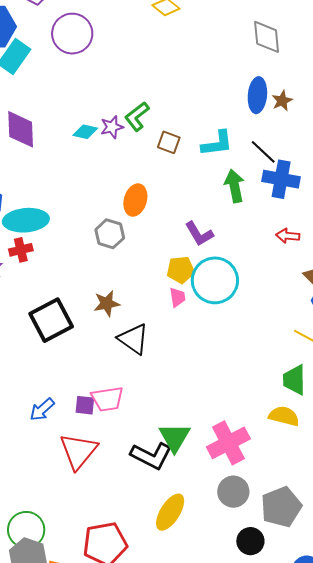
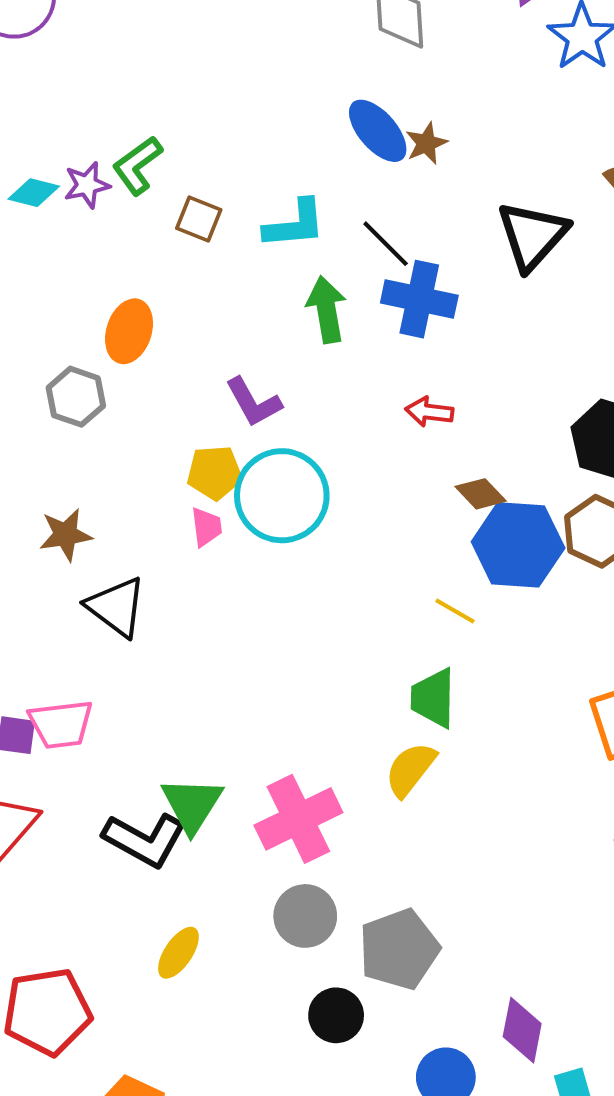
blue ellipse: (257, 95) -> (378, 131), turned -48
yellow semicircle: (284, 416) -> (410, 769), turned -68
yellow ellipse: (170, 512) -> (178, 953), size x0.7

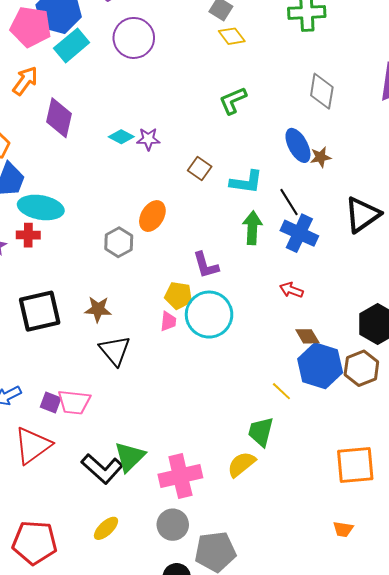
green L-shape: (137, 166) -> (233, 100), moved

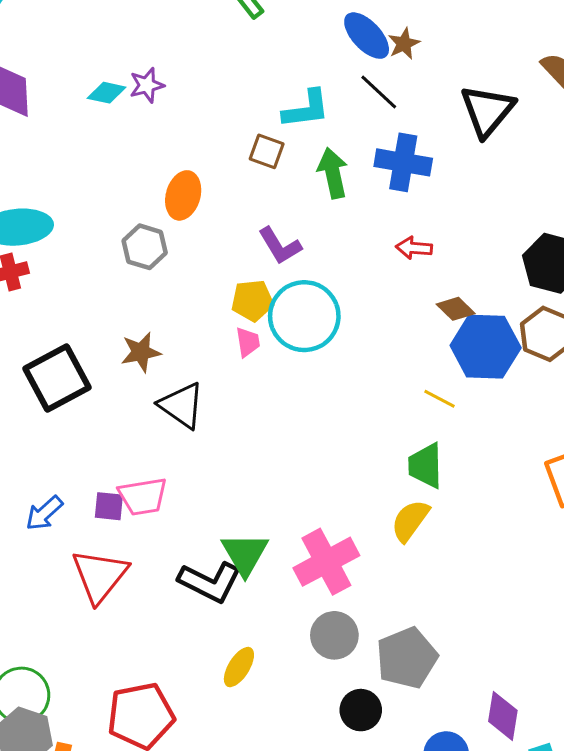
brown square: (200, 169) -> (267, 151), moved
black line: (289, 202) -> (379, 92), moved

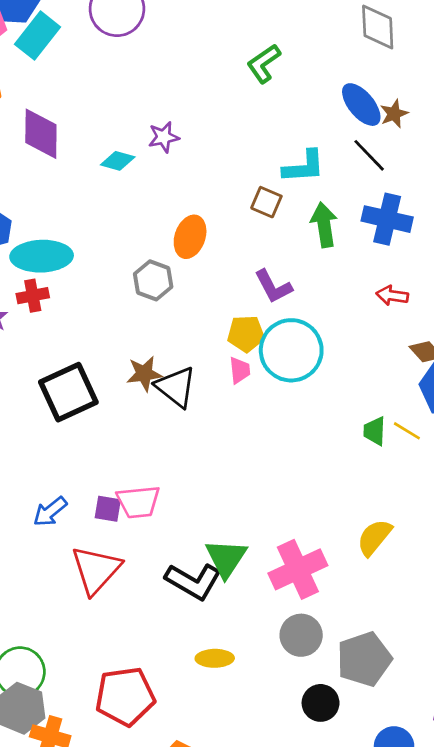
cyan diamond: (107, 93) -> (118, 161), moved
black triangle: (182, 406) -> (176, 387), moved
green trapezoid: (425, 466) -> (375, 431), moved, size x0.7
yellow ellipse: (239, 667) -> (215, 658), turned 54

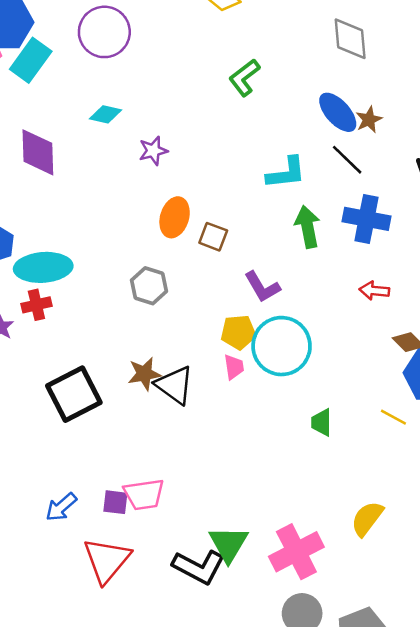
cyan diamond: (118, 161) -> (105, 114), moved
brown square: (266, 202) -> (213, 237), moved
orange ellipse: (190, 237) -> (175, 217), moved
green trapezoid: (375, 431) -> (322, 422), moved

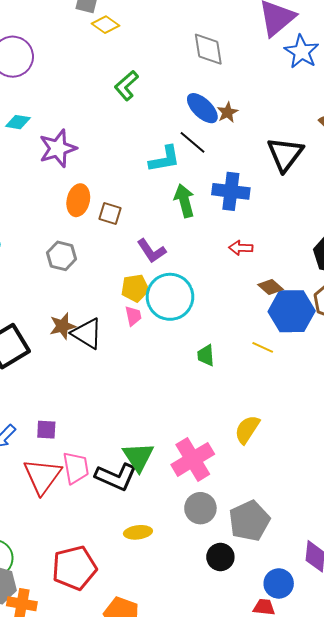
purple star: (153, 151) -> (58, 148), size x1.6
black line: (347, 160) -> (192, 142), moved
pink trapezoid: (144, 494) -> (76, 468), moved, turned -88

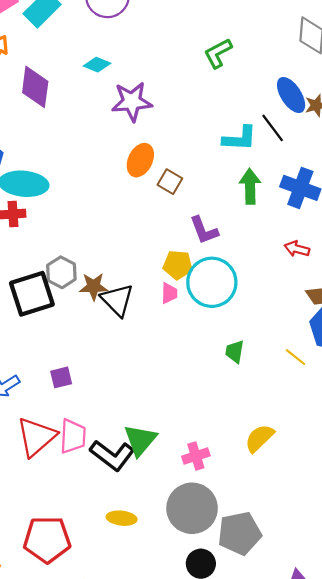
gray hexagon: (62, 256) -> (61, 272), moved
purple square: (46, 430) -> (61, 377), moved, turned -30
pink cross: (193, 459) -> (196, 456), size x0.6
gray circle: (200, 508) -> (192, 508), size x1.5

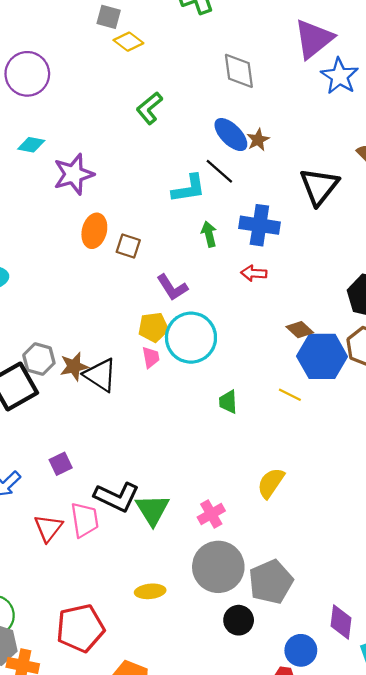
green arrow: (250, 186) -> (209, 234), size x0.7
red arrow: (297, 249) -> (254, 273), moved
red triangle: (36, 437) -> (48, 528), size x0.7
black L-shape: (112, 455) -> (117, 497), moved

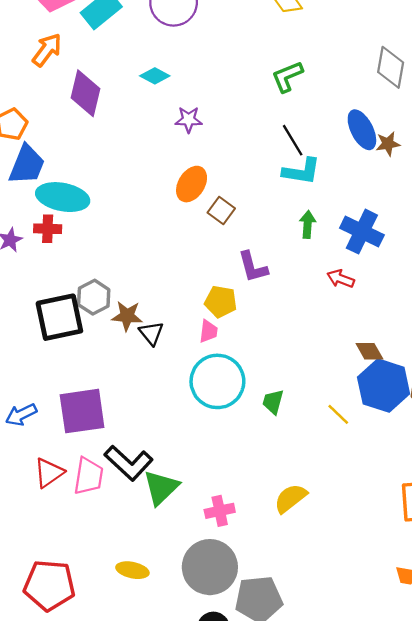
black line: (219, 171) -> (293, 140), moved
purple star: (74, 174) -> (189, 120), size x0.6
cyan circle: (191, 338) -> (217, 381), moved
black triangle: (100, 375) -> (151, 333), size x0.7
purple square: (61, 464) -> (82, 411), size x2.0

